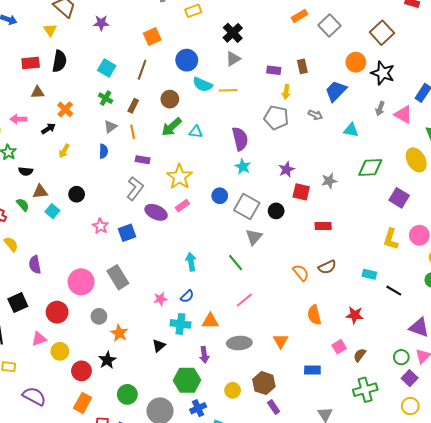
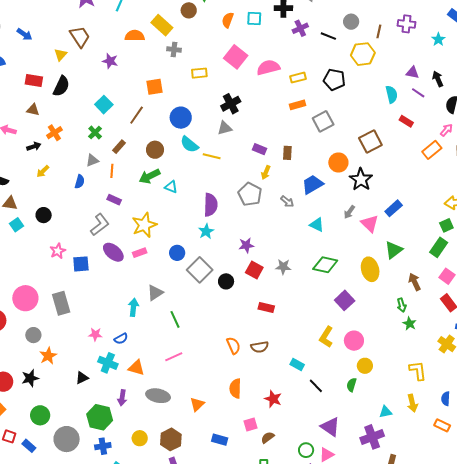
gray triangle: (254, 237) -> (155, 293), moved

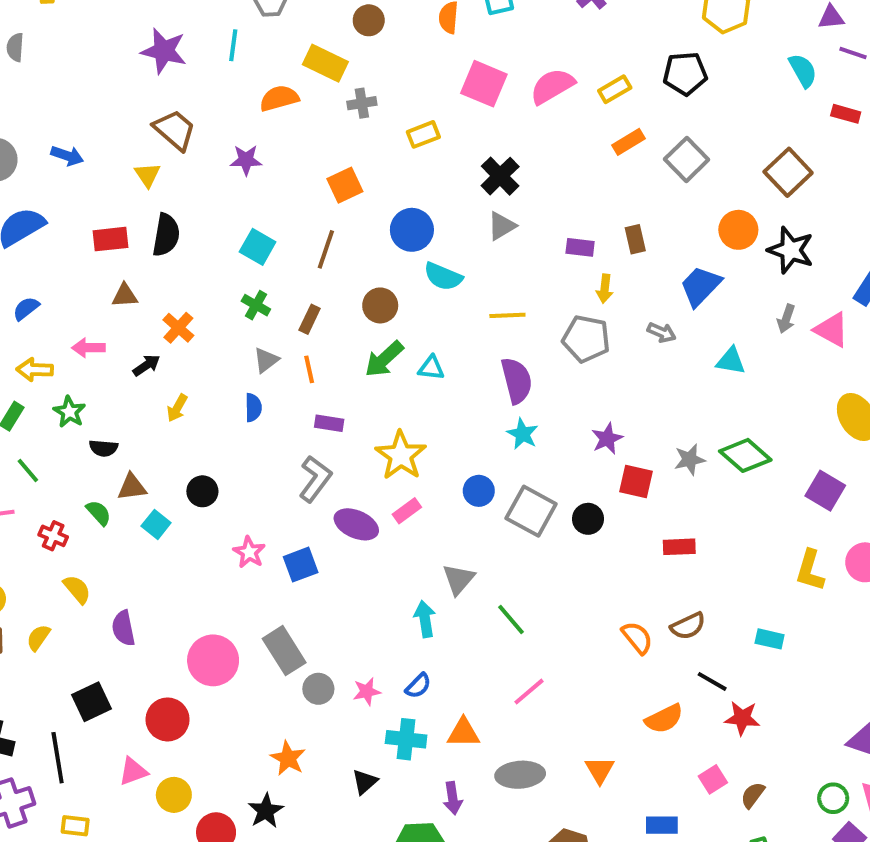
yellow line: (212, 156) -> (507, 315), moved
green diamond: (325, 265) -> (745, 455), moved, turned 45
gray circle: (33, 335) -> (318, 689), moved
black line: (316, 386) -> (712, 681), moved
orange semicircle: (235, 388) -> (664, 719), turned -102

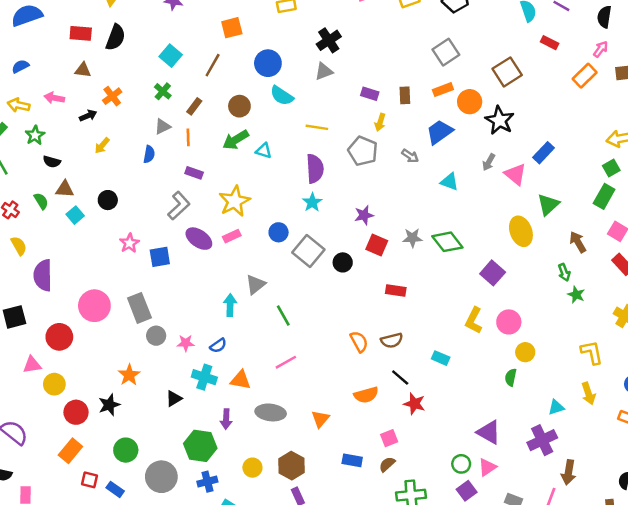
orange rectangle: (629, 142) -> (443, 90), moved
purple semicircle: (123, 628) -> (43, 275), size x1.4
brown semicircle: (753, 795) -> (387, 464), moved

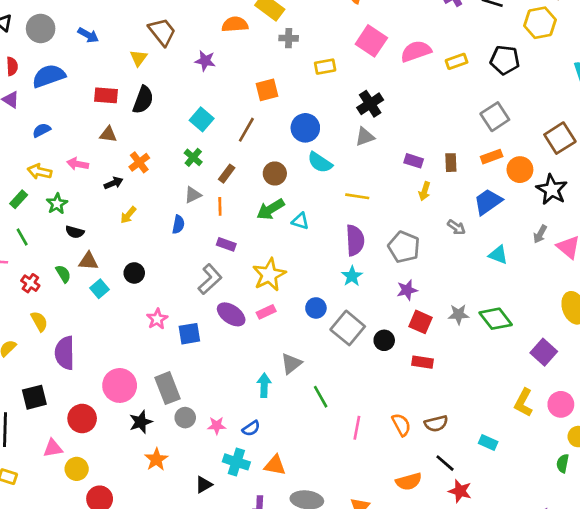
gray pentagon: (363, 151) -> (404, 247), moved
red rectangle: (396, 290) -> (422, 362), moved
pink line: (286, 362) -> (357, 428), moved, turned -50
black star: (109, 405) -> (141, 422), moved

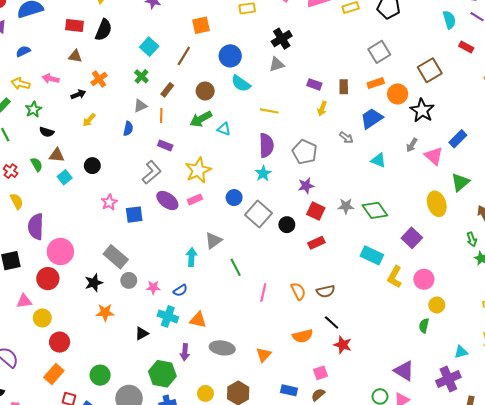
red rectangle: (422, 362) -> (316, 243), turned -35
pink circle: (120, 385) -> (60, 252), moved
gray rectangle: (168, 388) -> (116, 257), turned -30
cyan rectangle: (488, 443) -> (372, 255), moved, size x1.5
orange star: (156, 459) -> (105, 312), turned 30

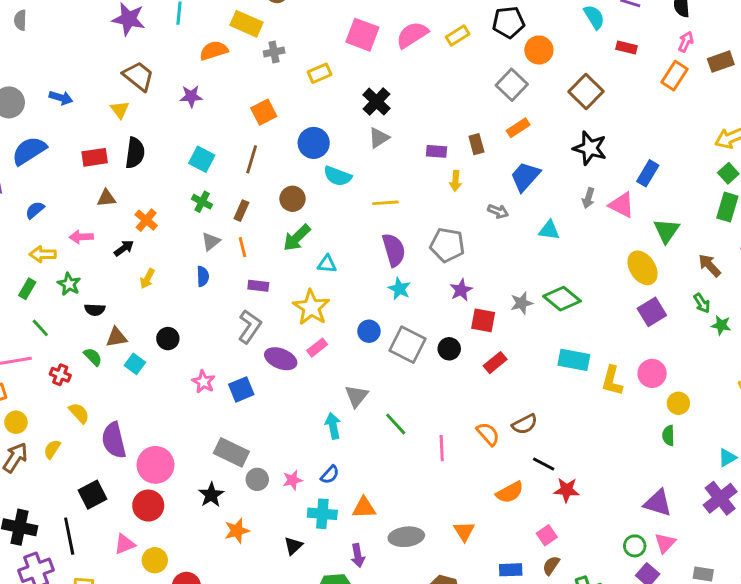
orange circle: (398, 94) -> (539, 50), moved
cyan triangle: (224, 129) -> (327, 264), moved
purple square: (412, 238) -> (652, 312), moved, turned 30

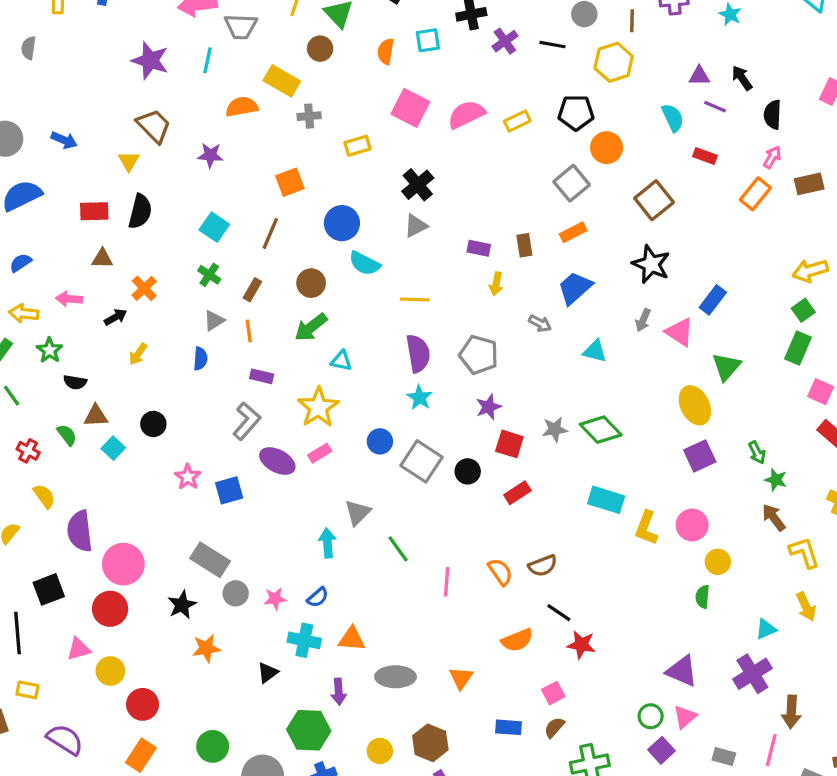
brown arrow: (710, 265) -> (774, 517), moved

